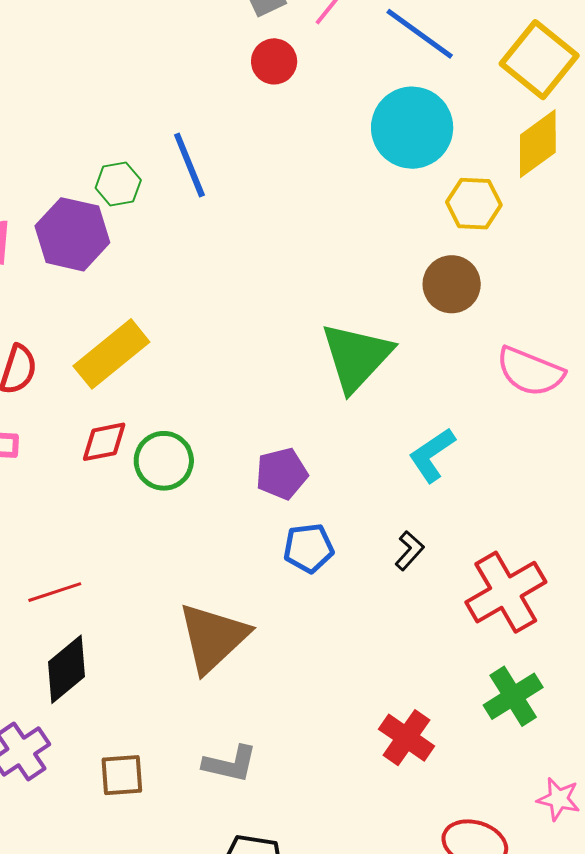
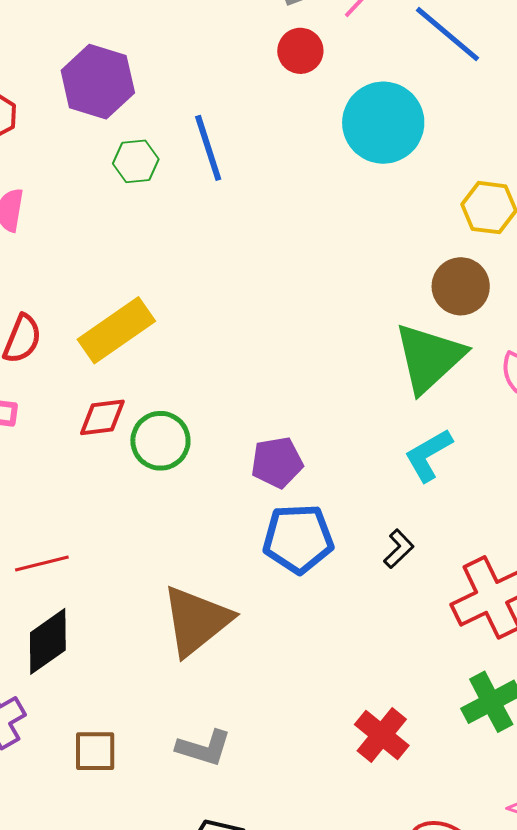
cyan circle: (412, 128) -> (383, 123), moved
purple hexagon: (72, 234) -> (98, 82), moved
green triangle: (356, 357) -> (429, 358), moved
blue pentagon: (308, 548) -> (298, 539), size x1.4

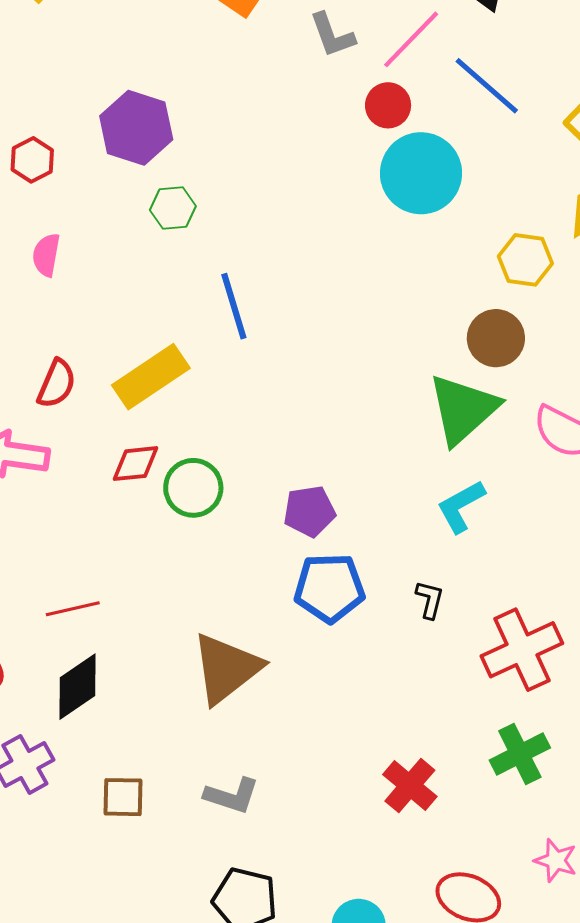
red circle: (300, 51) -> (388, 105), moved
blue line: (208, 148) -> (234, 306), moved
black L-shape: (399, 549) -> (430, 600), turned -33

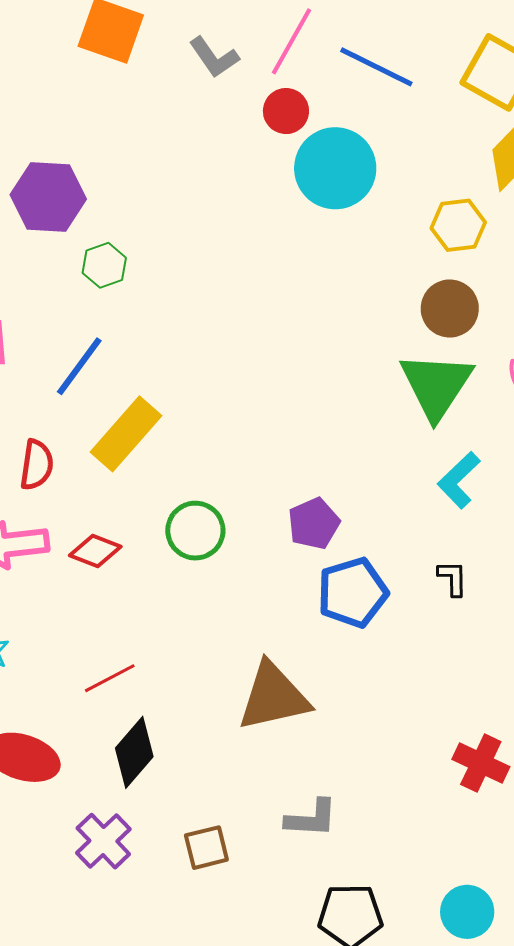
blue line: (234, 306) -> (79, 366), moved, turned 68
red diamond: (136, 464) -> (95, 551), moved, turned 42
brown triangle: (226, 668) -> (273, 697), turned 40

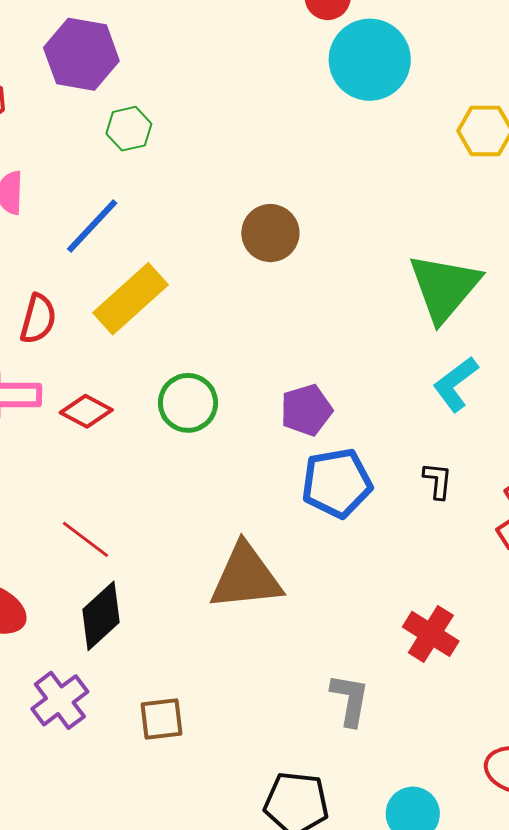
brown circle: (450, 309) -> (270, 233), moved
red line: (110, 678) -> (85, 539), turned 58
red cross: (481, 763) -> (431, 634), moved
gray L-shape: (311, 818) -> (350, 700), moved, turned -90

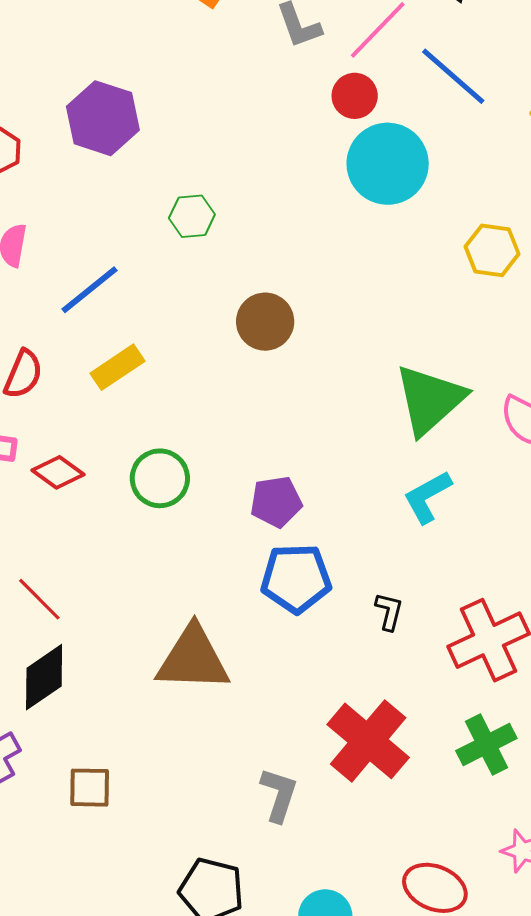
green hexagon: (129, 129) -> (192, 216), moved
yellow rectangle: (131, 299) -> (117, 367), size x0.7
black L-shape: (438, 481) -> (389, 611), moved
red cross: (431, 634) -> (368, 741), size x1.5

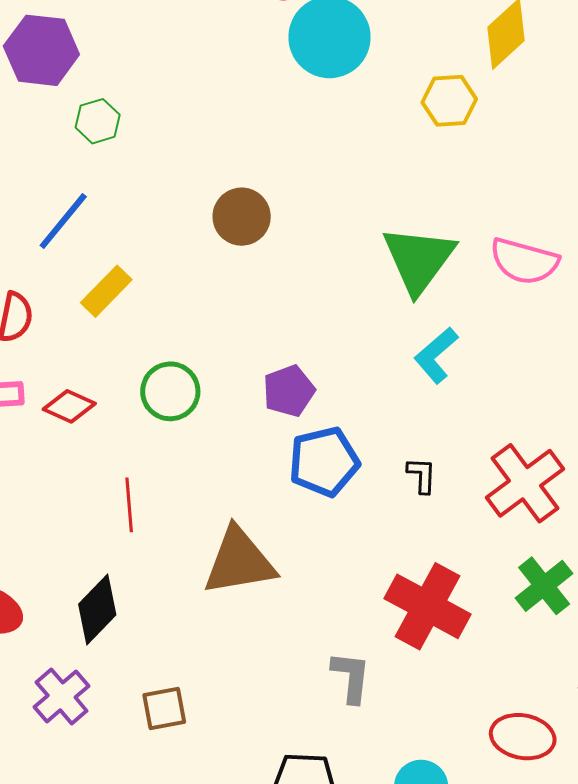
green hexagon: (192, 216) -> (98, 121), moved
red line: (39, 599) -> (129, 505), moved, turned 52

